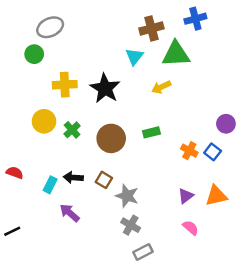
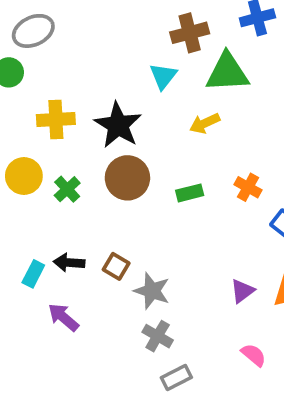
brown circle: (111, 138) -> (127, 178), moved
orange cross: (189, 151) -> (248, 187), moved
pink semicircle: (191, 228) -> (254, 355), moved

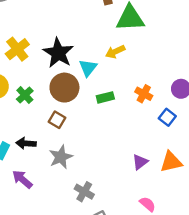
cyan triangle: (163, 76) -> (88, 68), moved
yellow cross: (56, 119) -> (17, 49), turned -35
brown square: (116, 266) -> (57, 120), moved
gray star: (152, 291) -> (61, 157), moved, turned 30

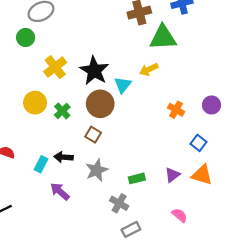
green rectangle: (105, 97) -> (137, 178), moved
blue square: (167, 117) -> (198, 143), moved
orange triangle: (171, 162) -> (202, 175), turned 30

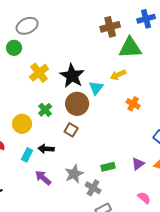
yellow circle: (35, 103) -> (22, 124), moved
orange cross: (176, 110) -> (133, 104), moved
gray star: (97, 170) -> (74, 174), moved

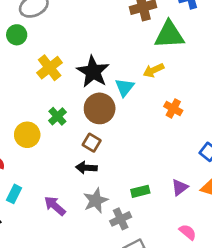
black arrow: (46, 149) -> (86, 168), moved
cyan rectangle: (27, 155) -> (14, 194), moved
gray cross: (93, 188) -> (121, 219), turned 35

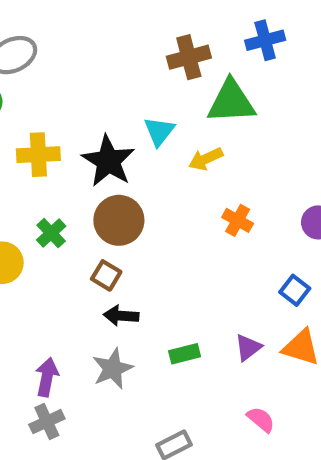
yellow cross: (50, 68) -> (38, 155), turned 35
cyan triangle: (125, 87) -> (159, 131), moved
black arrow: (86, 168) -> (121, 316), moved
purple arrow: (55, 206) -> (47, 377), turned 60
gray cross: (121, 219) -> (47, 422), moved

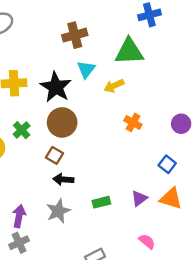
brown cross: (189, 57) -> (75, 35), moved

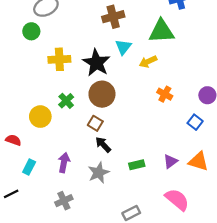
blue square: (167, 164) -> (195, 122), moved
black arrow: (63, 179) -> (103, 145), turned 42
purple arrow: (19, 216) -> (64, 163), moved
pink semicircle: (147, 241) -> (177, 200), size x1.6

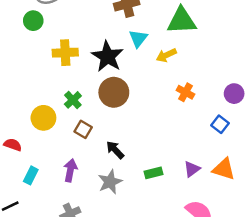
brown square: (95, 123) -> (83, 129), moved

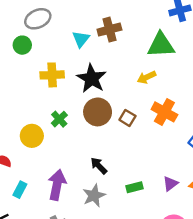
cyan triangle: (138, 39) -> (81, 39), moved
orange cross: (185, 92) -> (164, 112), size x1.5
brown square: (83, 129) -> (127, 118), moved
purple arrow: (70, 170) -> (57, 185), size x1.4

